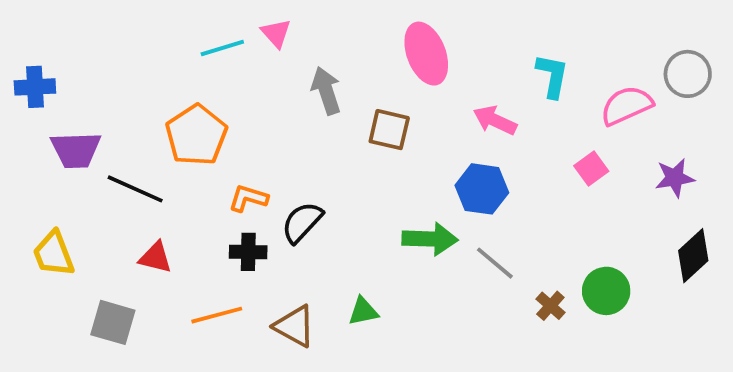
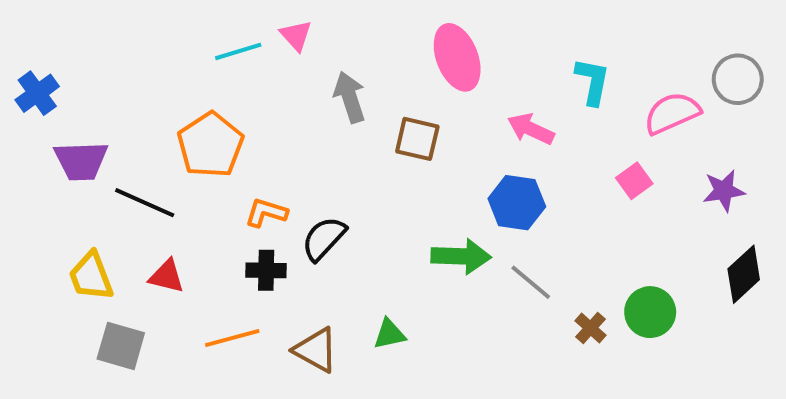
blue cross: (35, 87) -> (37, 93), turned -33
yellow trapezoid: (54, 254) -> (91, 276), moved

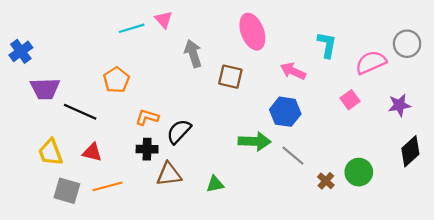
orange pentagon: (210, 145) -> (116, 80), size x0.7
orange line: (232, 338) -> (108, 186), moved
brown triangle: (316, 350) -> (169, 174), moved, turned -36

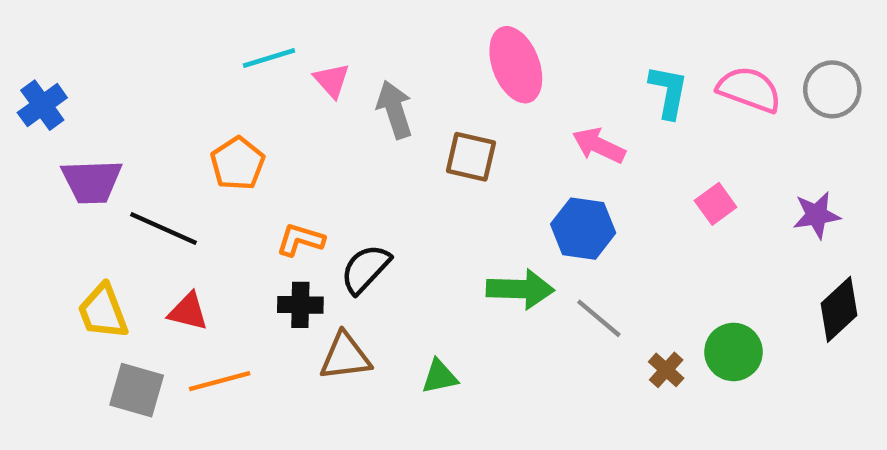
pink triangle: (163, 20) -> (332, 80), moved
pink semicircle: (371, 62) -> (749, 89), moved, turned 44

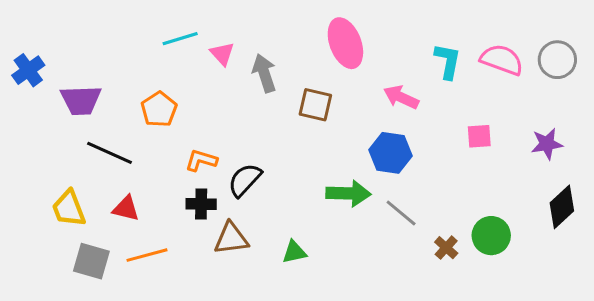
purple trapezoid: (92, 181) -> (81, 100), moved
pink square: (716, 204) -> (479, 136), turned 32

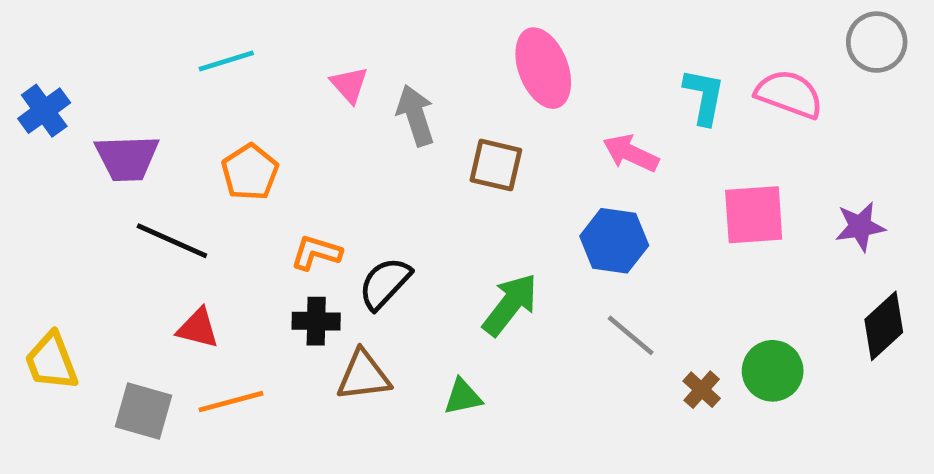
cyan line: (180, 39) -> (226, 61), moved
gray circle: (557, 60) -> (877, 42), moved
pink square: (479, 136) -> (754, 215), size x1.6
green arrow: (348, 193) -> (510, 305), moved, turned -54
yellow trapezoid: (69, 208) -> (51, 361), moved

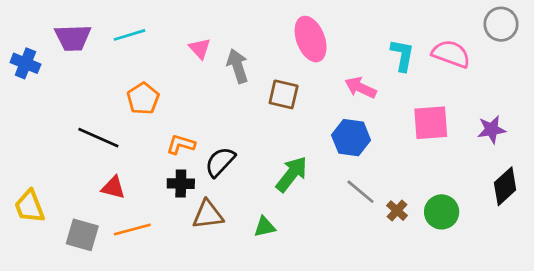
blue cross: (44, 111) -> (25, 63), turned -32
purple trapezoid: (127, 158) -> (73, 38), moved
brown cross: (702, 390) -> (397, 211), moved

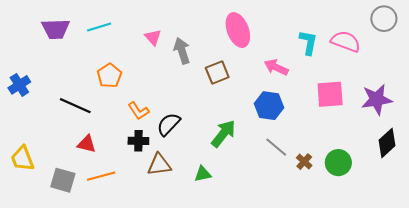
blue cross: (25, 63) -> (19, 85), moved, turned 35
brown square: (284, 94) -> (217, 72), turned -35
purple star: (492, 130) -> (377, 99), size x1.4
orange L-shape: (181, 144) -> (138, 111), turned -140

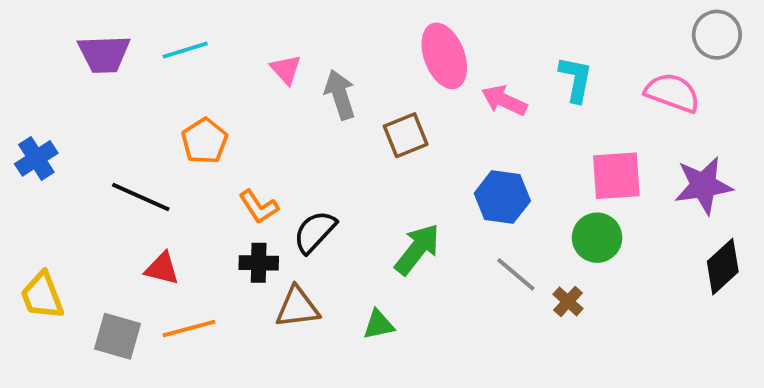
pink semicircle: (346, 41) -> (672, 93), moved
pink arrow: (276, 67) -> (504, 100), moved
green circle: (338, 163) -> (597, 238), moved

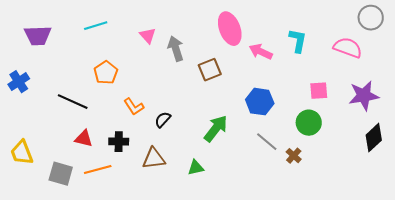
purple trapezoid: (104, 54) -> (38, 36), moved
pink square: (616, 176) -> (319, 91), size x0.7
black semicircle: (315, 232) -> (163, 120), size x0.7
black cross: (259, 263) -> (119, 142), moved

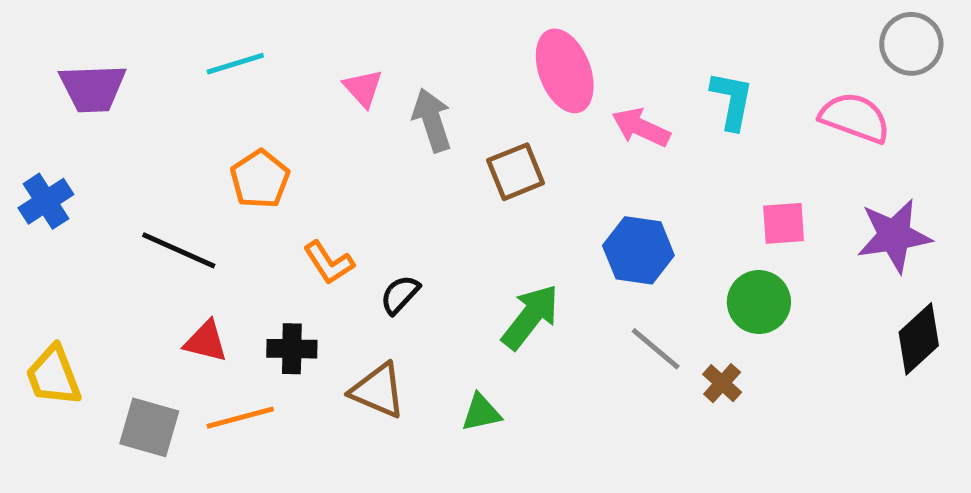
brown triangle: (154, 159) -> (378, 391), turned 30

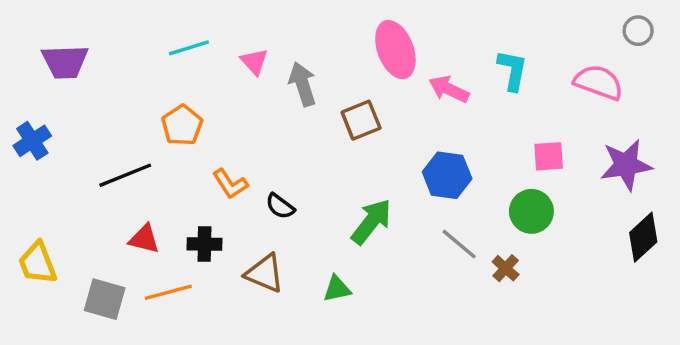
gray circle: (911, 44) -> (638, 31), size x0.7
cyan line: (235, 64) -> (189, 48), moved
black line: (179, 250) -> (125, 175), turned -46
black semicircle: (400, 295) -> (280, 206), turned -96

